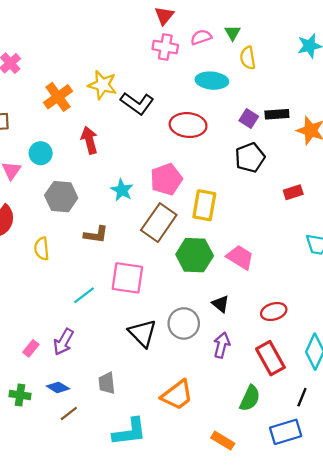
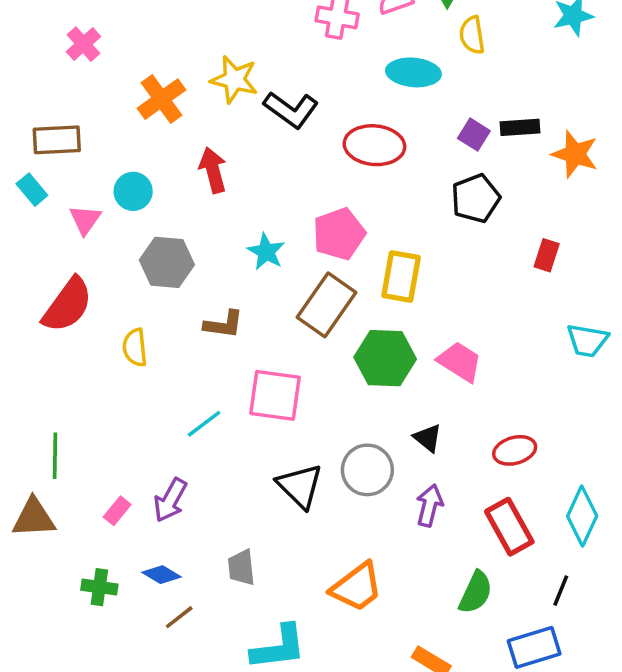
red rectangle: (293, 192) -> (547, 255), turned -54

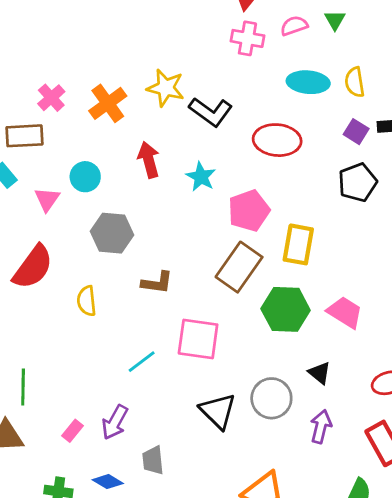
yellow semicircle: (472, 35) -> (355, 82), moved
pink cross: (83, 44) -> (51, 98), moved
cyan star: (266, 252) -> (201, 177), moved
gray trapezoid: (241, 568) -> (153, 460), moved

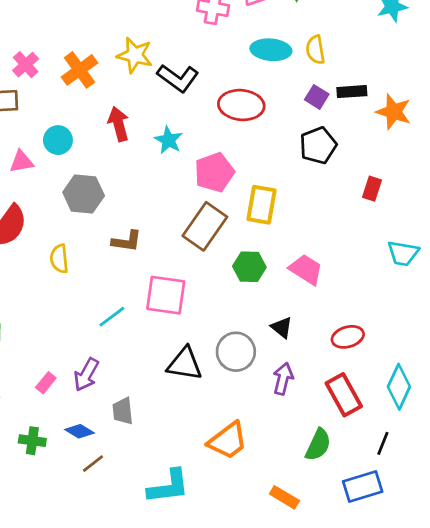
pink triangle: (47, 199) -> (22, 162), turned 45
green hexagon: (286, 309) -> (249, 267), size x0.7
black triangle: (218, 411) -> (185, 364), turned -36

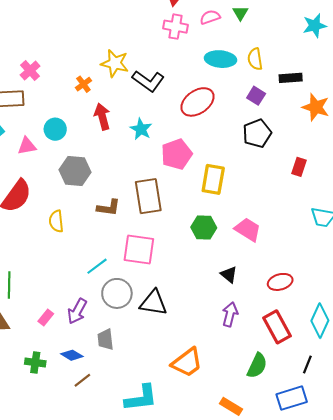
orange cross: (80, 70) -> (83, 84), moved, size x0.6
black rectangle: (352, 92) -> (291, 78), moved
red ellipse: (241, 105) -> (197, 102), turned -40
brown rectangle: (205, 226) -> (148, 196), moved, turned -44
gray circle: (236, 352) -> (117, 293), moved

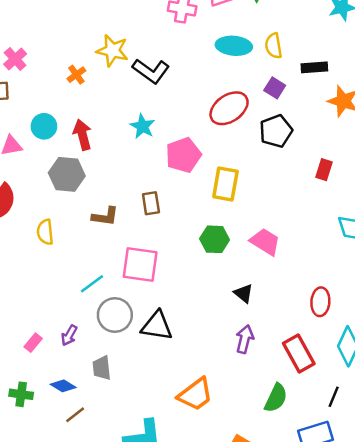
red ellipse: (197, 102) -> (229, 108), moved
red arrow: (102, 117) -> (82, 135), moved
brown rectangle: (148, 196) -> (151, 203), size x0.6
red ellipse: (280, 282) -> (320, 302), moved, turned -70
purple arrow: (77, 311) -> (69, 335), size x0.7

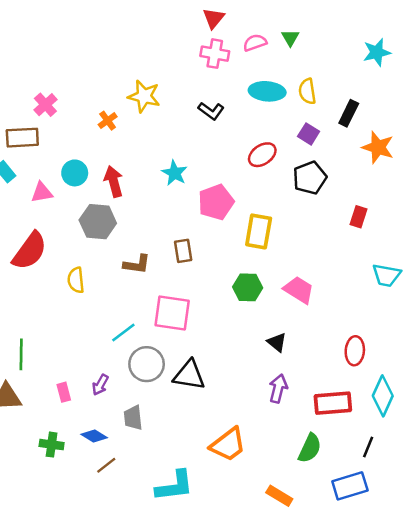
black rectangle: (314, 67) -> (349, 113), turned -60
black L-shape: (151, 71) -> (211, 111), moved, size x0.7
red ellipse: (229, 108) -> (262, 155), size x0.7
pink rectangle: (33, 343) -> (64, 392), turned -54
red rectangle: (299, 353) -> (333, 403), turned -66

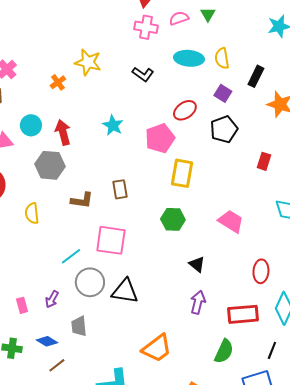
pink pentagon: (216, 202) -> (160, 138), moved
pink trapezoid: (299, 290) -> (231, 221), moved

